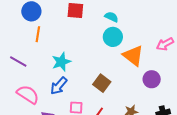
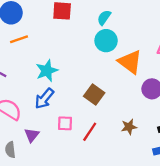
cyan semicircle: (112, 17) -> (104, 18), turned -80
orange line: (38, 34) -> (19, 39), turned 63

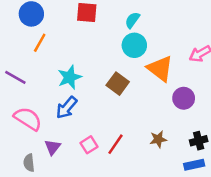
orange line: (19, 39) -> (40, 43), turned -42
brown square: (94, 94) -> (118, 84), moved
pink square: (65, 123) -> (89, 145), moved, turned -35

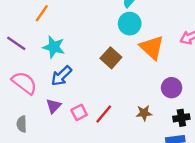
cyan star: (70, 77) -> (54, 47), moved, turned 30
purple circle: (184, 98) -> (172, 88), moved
purple triangle: (52, 147) -> (54, 106), moved

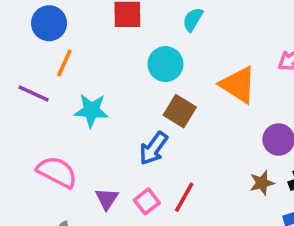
cyan circle: (130, 24) -> (165, 64), moved
purple line: (16, 43) -> (34, 94), moved
blue arrow: (61, 76) -> (153, 148), moved
brown star: (144, 113) -> (262, 183), moved

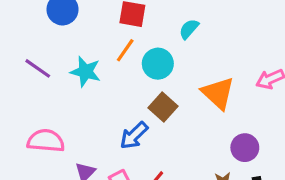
orange line: (64, 63) -> (125, 50), moved
cyan star: (91, 110) -> (85, 72), moved
pink semicircle: (57, 172) -> (46, 141), turned -33

